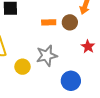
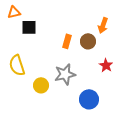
orange rectangle: (49, 22) -> (67, 41), turned -72

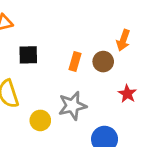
black square: (29, 27) -> (28, 55), moved

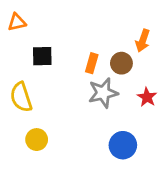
gray star: (72, 106) -> (103, 93), moved
yellow circle: (40, 120) -> (37, 140), moved

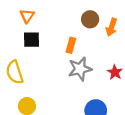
orange triangle: (17, 22) -> (27, 16), moved, turned -42
brown circle: (121, 63) -> (90, 19), moved

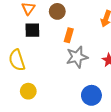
brown circle: (90, 19) -> (57, 11), moved

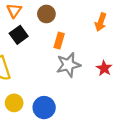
black square: (32, 30) -> (19, 35), turned -35
blue circle: (91, 95) -> (44, 108), moved

